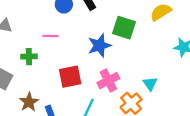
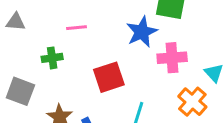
pink cross: (108, 81) -> (172, 58), moved, turned 30

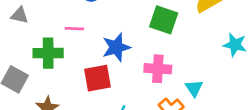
blue star: (142, 32) -> (116, 47), moved
green cross: (52, 58) -> (48, 53), size x1.5

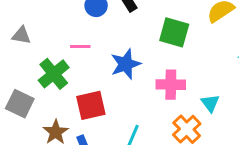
green cross: (48, 53) -> (54, 74), turned -36
red square: (98, 78) -> (91, 105), moved

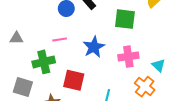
green cross: (54, 74) -> (44, 62), turned 35
red square: (91, 105) -> (74, 80), turned 35

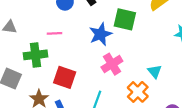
blue star: (94, 47) -> (100, 34), moved
pink cross: (128, 57) -> (112, 64), moved, turned -30

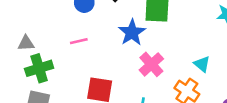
green cross: (35, 55) -> (39, 68), moved

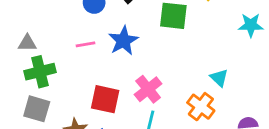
blue star: (132, 33) -> (123, 41), moved
pink cross: (151, 64) -> (148, 89), moved

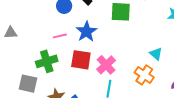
gray triangle: (27, 43) -> (11, 33), moved
green cross: (40, 72) -> (47, 61), moved
red square: (105, 99) -> (81, 60), moved

